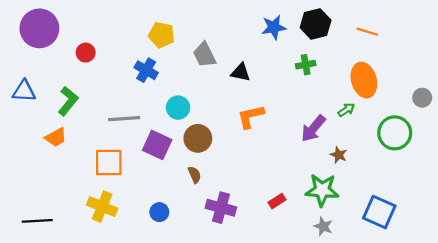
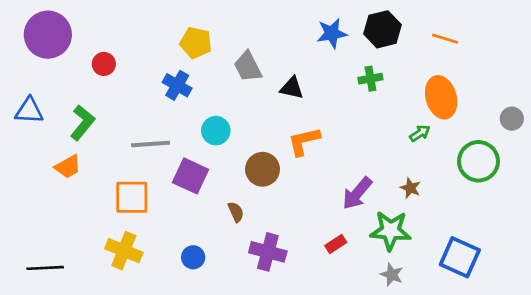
purple arrow: (313, 128) -> (357, 193), moved
brown circle: (198, 138) -> (262, 169), moved

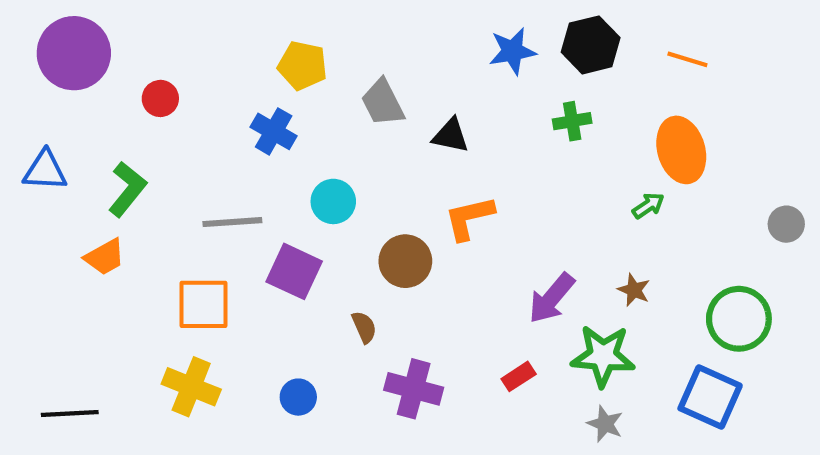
gray circle: (512, 119) -> (786, 224), moved
green circle: (478, 161) -> (739, 319), moved

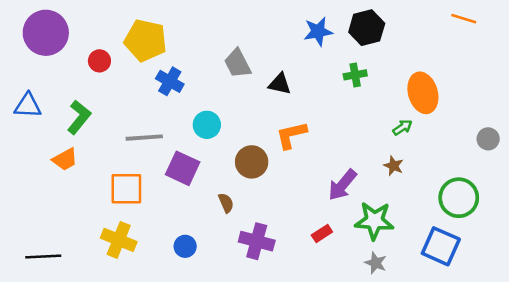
orange line: (687, 59) -> (464, 19), moved
yellow pentagon: (302, 66) -> (145, 40), moved, size x1.4
brown star: (634, 290) -> (394, 166), moved

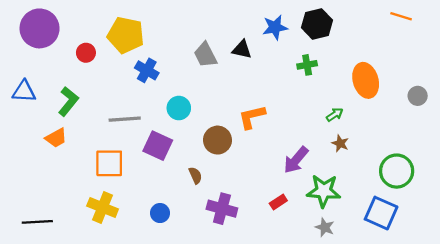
black triangle: (280, 84) -> (242, 49), moved
green arrow: (402, 127) -> (335, 115), moved
gray circle: (488, 139) -> (418, 96), moved

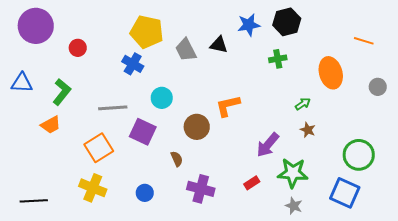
orange line: (401, 16) -> (364, 41), moved
yellow pentagon: (126, 35) -> (147, 32), moved
orange square: (109, 163) -> (99, 148), turned -32

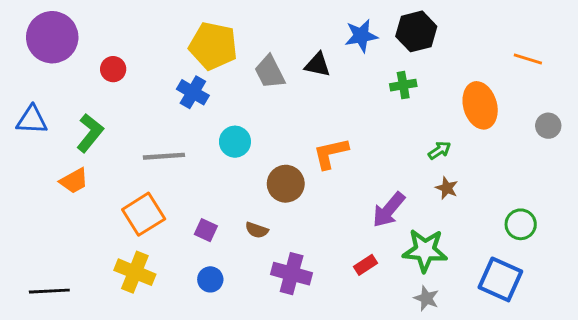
purple square: (143, 132) -> (206, 230), moved, size x0.6
green circle: (359, 155) -> (521, 224), size x0.7
brown semicircle: (177, 159) -> (257, 230), turned 133

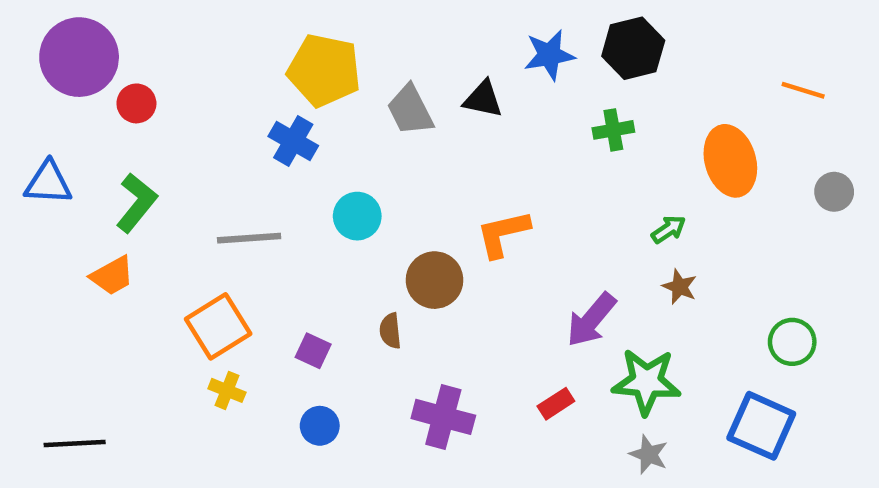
red circle: (113, 69) -> (136, 103), moved
brown semicircle: (257, 230) -> (390, 331), moved, turned 65
yellow cross: (135, 272) -> (227, 390), moved, size x0.6

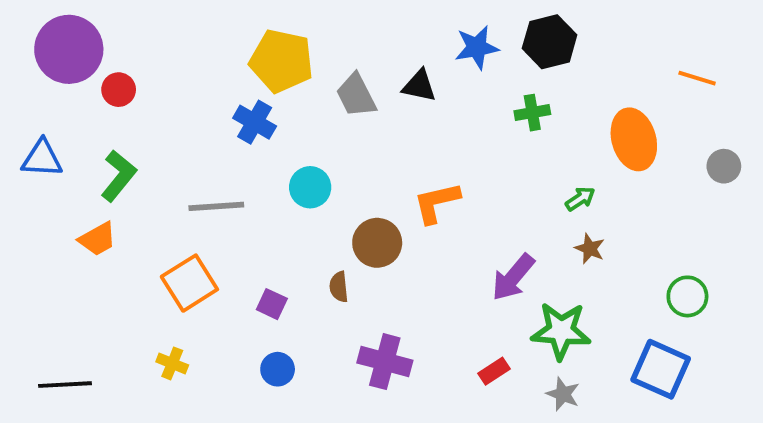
yellow cross: (227, 390) -> (172, 363), moved
red rectangle: (556, 404) -> (494, 371), moved

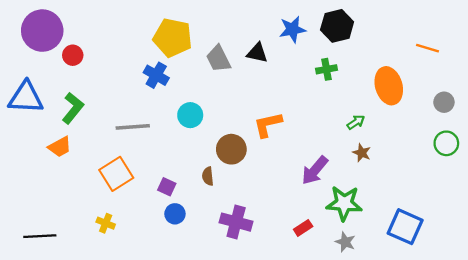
blue triangle: (42, 159) -> (26, 98), size x1.4
green circle: (687, 296) -> (446, 143), moved
blue circle: (278, 369) -> (175, 214), moved

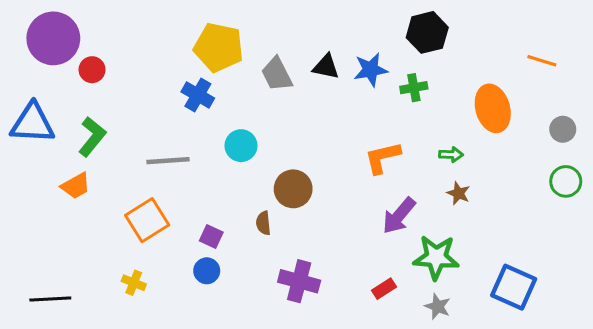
blue star: (292, 29) -> (371, 70), moved
green arrow: (356, 122) -> (451, 155), turned 36
orange L-shape: (268, 125) -> (383, 158), moved
blue circle: (175, 214) -> (207, 271), moved

